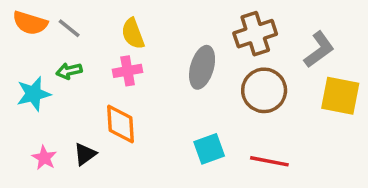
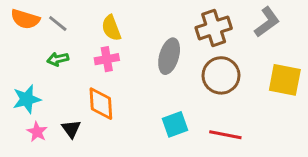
gray L-shape: (319, 50) -> (267, 22), moved
cyan star: (34, 94) -> (27, 99), moved
black triangle: (85, 154) -> (71, 129), turned -30

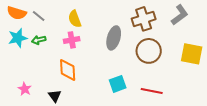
cyan star: (27, 99) -> (18, 38), moved
black triangle: (71, 129) -> (55, 96), moved

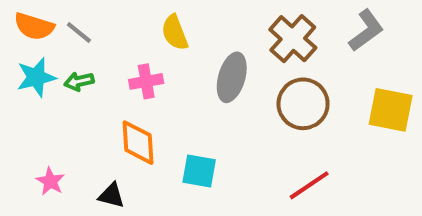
yellow semicircle: (75, 19) -> (175, 33), moved
brown cross: (144, 19) -> (293, 39), turned -30
cyan square: (118, 84) -> (199, 171), moved, turned 30
red line: (152, 91) -> (309, 185), turned -45
black triangle: (55, 96) -> (112, 196), turned -40

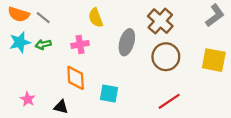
gray L-shape: (366, 30) -> (215, 15), moved

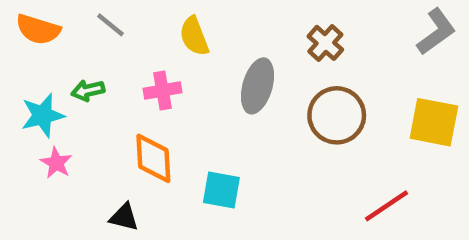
gray line: (43, 18) -> (110, 25), moved
brown cross: (160, 21) -> (325, 43), size x0.7
cyan star: (20, 42) -> (43, 115), moved
pink star: (28, 99) -> (56, 163), moved
red line: (169, 101) -> (386, 206), moved

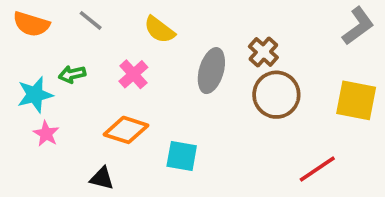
yellow semicircle: (194, 36) -> (159, 30), turned -32
brown cross: (325, 43) -> (263, 52), moved
pink cross: (163, 90) -> (133, 74), turned -32
orange diamond: (153, 158) -> (126, 130), turned -69

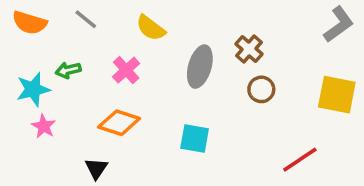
brown circle: (276, 95) -> (261, 89), size x0.6
cyan square: (182, 156) -> (195, 139), moved
black triangle: (102, 178) -> (96, 168), turned 50

